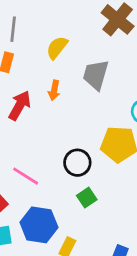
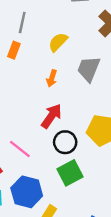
red arrow: (20, 105) -> (52, 116), moved
green square: (87, 198) -> (70, 173), size x1.5

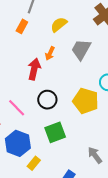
red arrow: (52, 116) -> (34, 69), moved, turned -30
black circle: (65, 142) -> (47, 100), moved

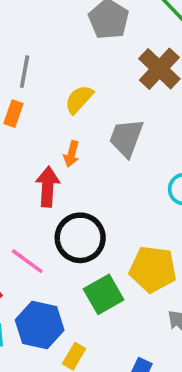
black circle: (47, 100) -> (80, 238), size x1.4
yellow pentagon: (86, 101) -> (153, 269), moved

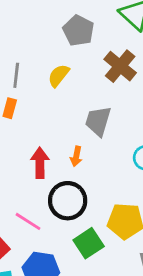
yellow semicircle: (79, 99) -> (59, 76), moved
orange arrow: (71, 154) -> (76, 156), moved

